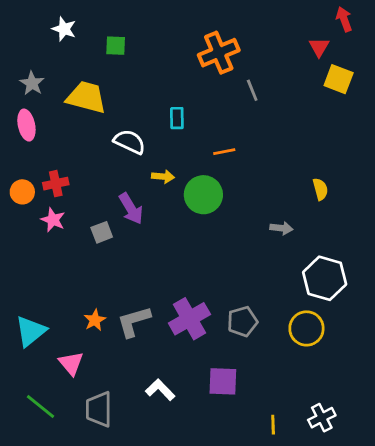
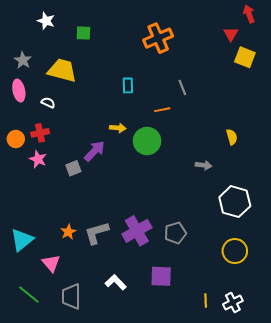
gray line: (252, 90) -> (182, 88), moved
white semicircle: (130, 142) -> (48, 103), moved, size x0.6
purple arrow: (131, 209) -> (95, 151), turned -105
yellow circle: (306, 328) -> (235, 251), moved
yellow line: (273, 425) -> (206, 300), moved

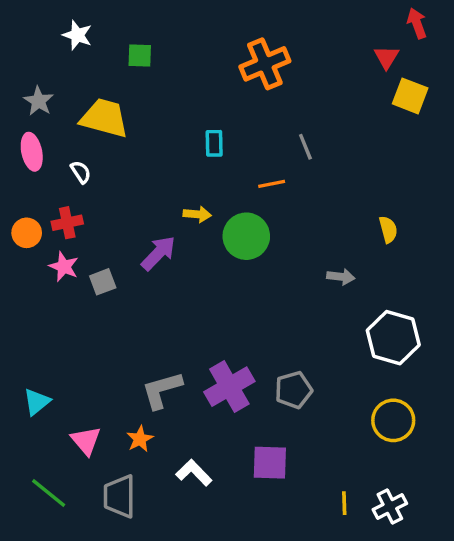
white semicircle: (48, 103) -> (81, 172), turned 32
gray square: (73, 168) -> (103, 282), moved
orange star: (68, 232) -> (140, 439), moved
cyan triangle: (22, 240) -> (37, 402), size x0.7

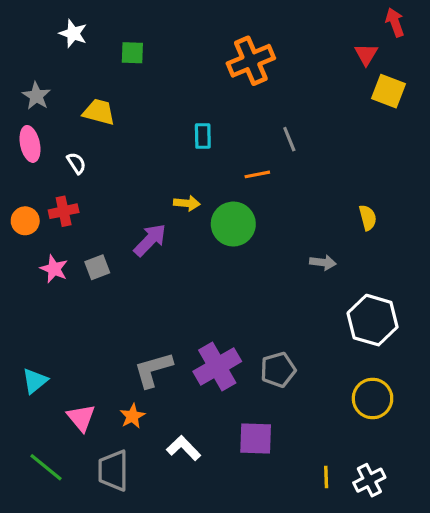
yellow trapezoid: (104, 118) -> (99, 112), size x0.7
pink star: (64, 267) -> (54, 269), moved

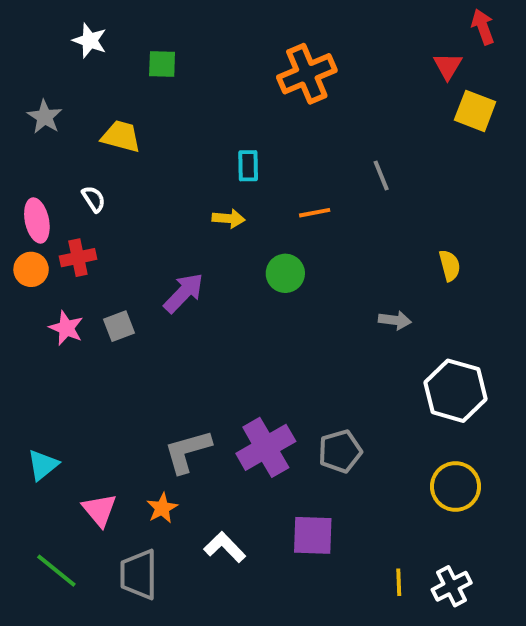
gray line: (289, 139) -> (381, 175), moved
pink ellipse: (30, 144) -> (37, 220), moved
yellow arrow: (187, 203) -> (229, 219), moved
green circle: (233, 224) -> (285, 273), size x0.7

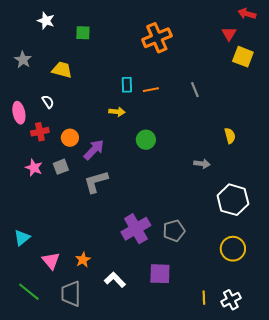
red arrow: (483, 27) -> (247, 14), turned -54
orange line: (315, 213) -> (151, 90), moved
orange circle: (31, 269) -> (70, 138), moved
gray L-shape: (188, 451) -> (96, 182), moved

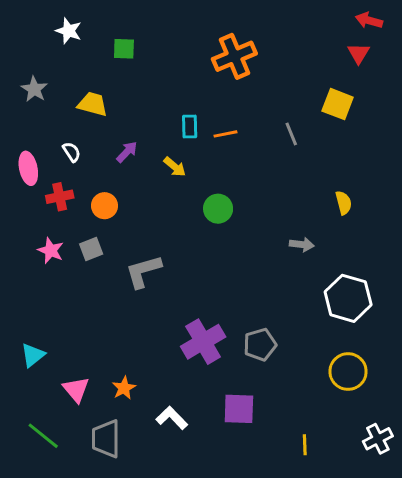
red triangle: (229, 34) -> (358, 53), moved
yellow square: (243, 57) -> (338, 104), moved
yellow arrow: (117, 112) -> (175, 167), turned 35
purple arrow: (94, 150) -> (127, 152), moved, size x0.7
white cross: (231, 300) -> (378, 439), moved

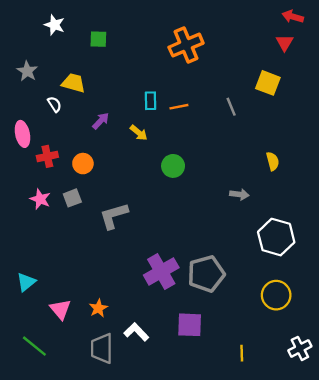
white semicircle: (72, 152) -> (54, 104), moved
gray pentagon: (260, 345) -> (206, 274), size x1.4
gray trapezoid: (106, 439) -> (102, 348), moved

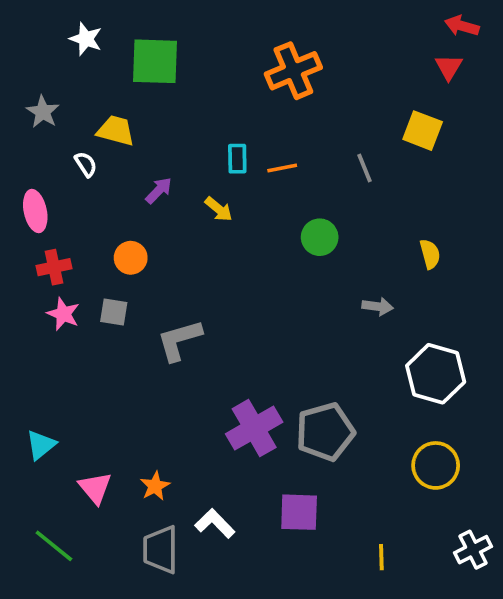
green square: (98, 39) -> (155, 61), size x1.8
red cross: (47, 156) -> (54, 267), moved
green circle: (173, 166) -> (320, 237), moved
gray square: (72, 198) -> (114, 312), turned 30

